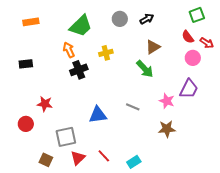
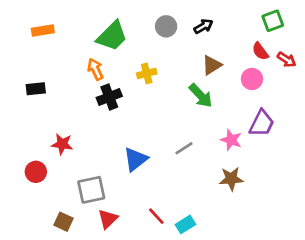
pink circle: (193, 58) -> (252, 79), moved
gray line: (133, 107) -> (184, 148), turned -56
blue triangle: (98, 115) -> (136, 159), turned -30
red line: (104, 156) -> (156, 216), moved

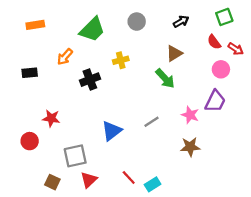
black arrow: (203, 26) -> (181, 22), moved
orange arrow: (95, 69) -> (65, 57), moved, turned -114
pink circle: (252, 79) -> (221, 69), moved

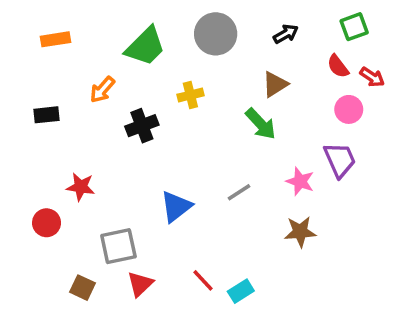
gray circle: (137, 22) -> (216, 34), size x1.5
purple trapezoid: (215, 101) -> (340, 160), turned -50

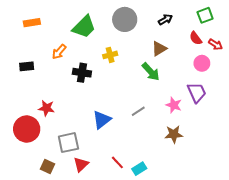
black cross: (142, 126) -> (82, 73), turned 30
red circle: (47, 223) -> (27, 129), size x1.6

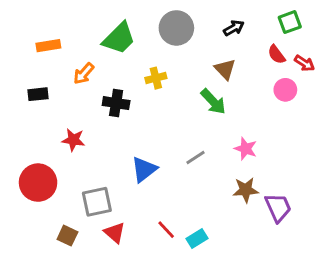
orange rectangle: (32, 23) -> (48, 46), moved
brown triangle: (159, 49) -> (225, 69), turned -42
purple trapezoid: (197, 92) -> (278, 208), moved
red star: (46, 108) -> (73, 140), moved
red triangle: (81, 164) -> (115, 233), turned -35

